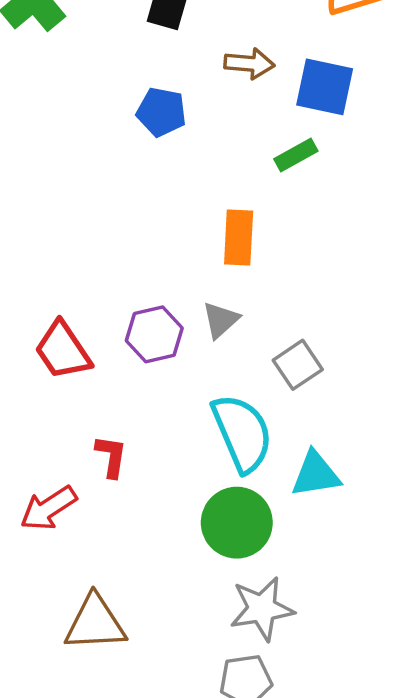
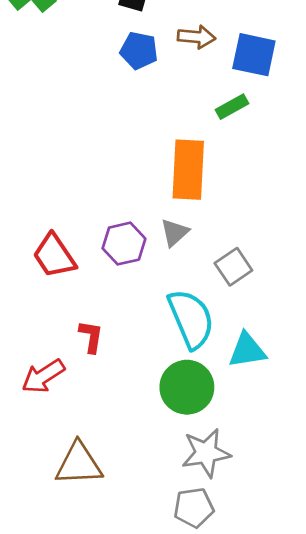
blue pentagon: (161, 112) -> (139, 51), moved
orange rectangle: (239, 237) -> (188, 170), size x1.4

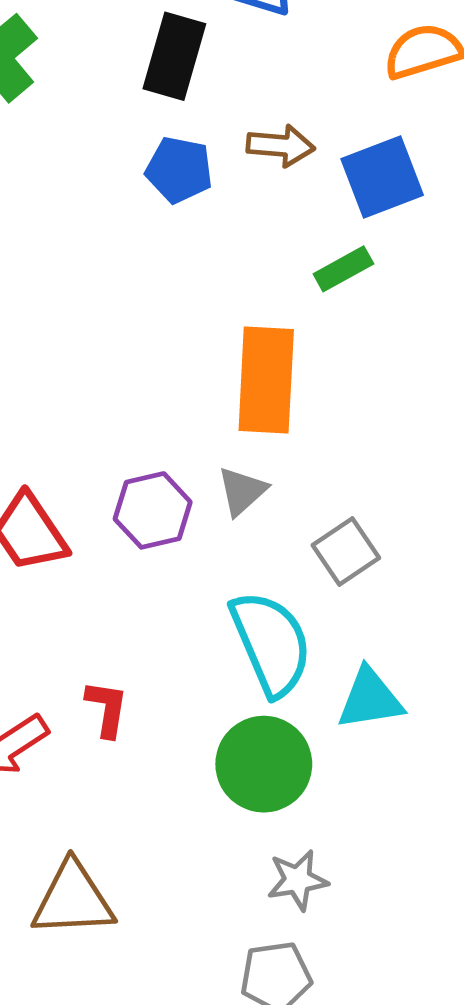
blue square: (254, 55) -> (382, 177), turned -33
red L-shape: (91, 337) -> (107, 709), moved
gray star: (206, 453) -> (298, 880), size x0.7

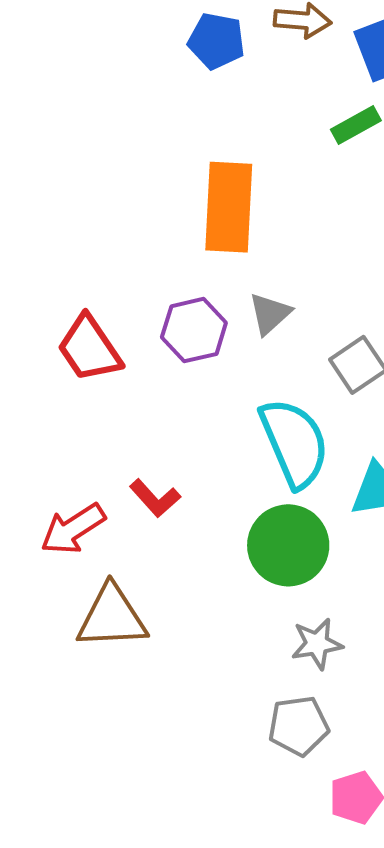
orange rectangle: (266, 380) -> (229, 207), moved
red L-shape: (107, 709) -> (155, 498), turned 129
brown triangle: (73, 899) -> (112, 617), moved

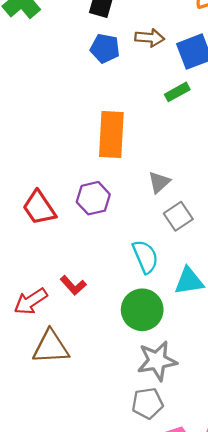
gray triangle: (270, 314) -> (159, 182), moved
cyan semicircle: (294, 443) -> (145, 257), size x0.7
gray star: (317, 644) -> (157, 361), size x1.5

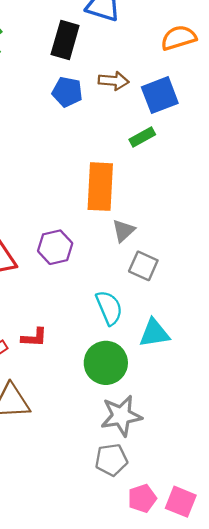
orange rectangle: (111, 134) -> (100, 187), moved
gray square: (178, 216) -> (143, 266), turned -32
red L-shape: (73, 285) -> (34, 338), turned -45

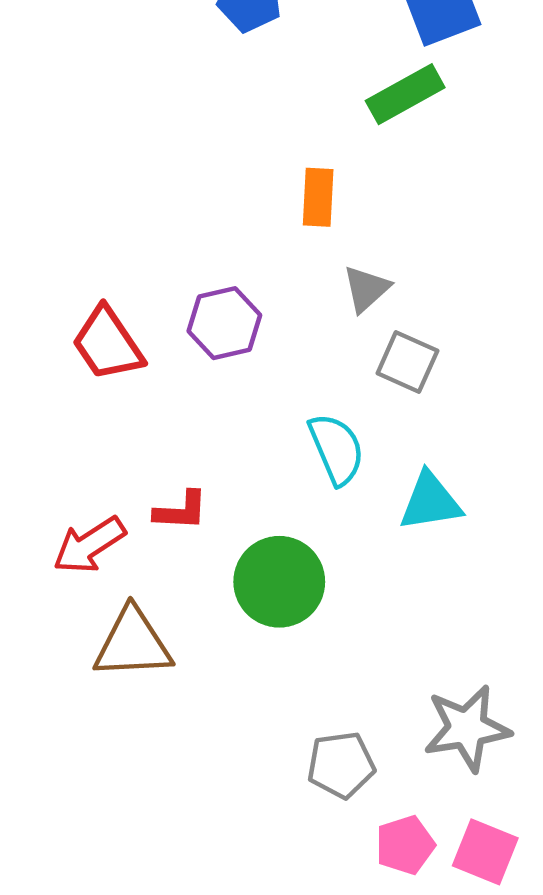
green rectangle: (142, 137) -> (405, 94), size x1.4
orange rectangle: (100, 187) -> (318, 197), size x0.6
green circle: (106, 363) -> (279, 582), moved
gray star: (121, 416) -> (467, 728), moved

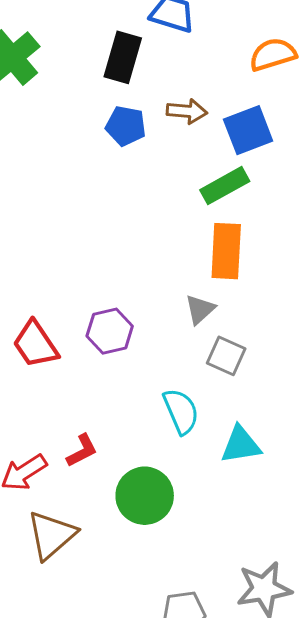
orange rectangle: (318, 197) -> (226, 251), moved, size x1.5
red L-shape: (181, 511) -> (82, 451), turned -30
brown triangle: (133, 644) -> (51, 535), turned -38

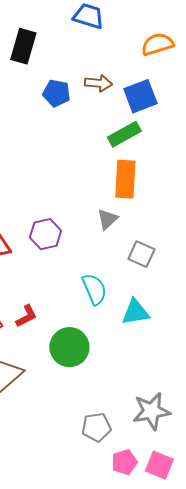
black rectangle: (123, 57) -> (23, 46), moved
gray square: (226, 356) -> (141, 254), moved

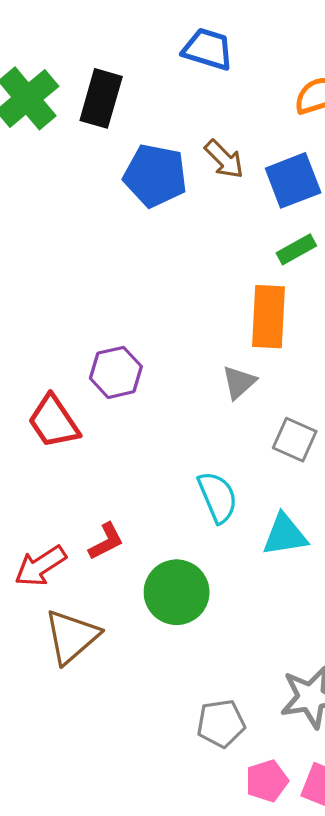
brown arrow: (98, 83) -> (224, 159), turned 40
blue pentagon: (56, 93) -> (155, 176), size x1.4
green rectangle: (124, 134) -> (296, 249), moved, size x0.7
purple hexagon: (45, 234) -> (116, 372), moved

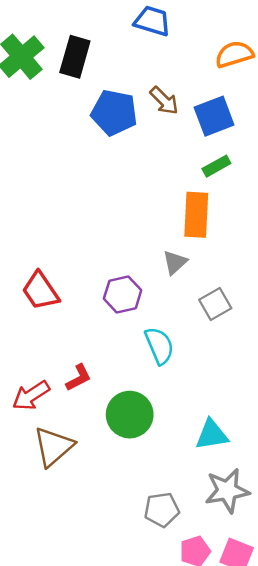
purple hexagon: (116, 372) -> (123, 294), moved
gray square: (295, 440) -> (215, 304), turned 36
cyan triangle: (285, 535) -> (212, 435), moved

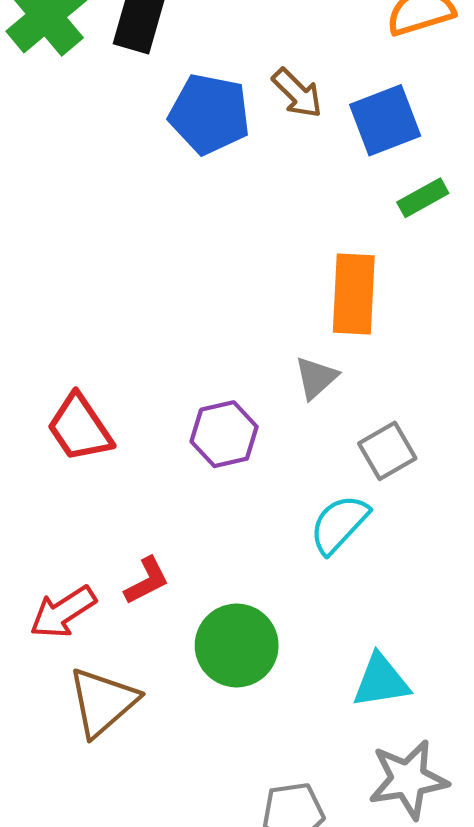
green rectangle: (216, 166) -> (423, 198), moved
cyan semicircle: (159, 346) -> (339, 524), moved, turned -114

